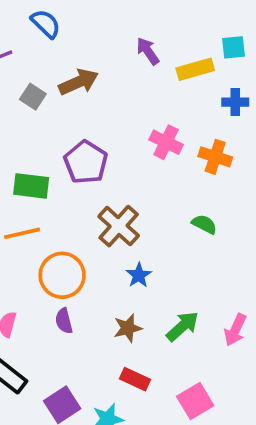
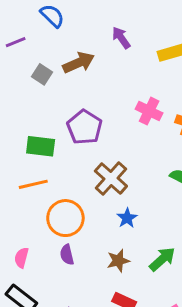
purple arrow: (148, 51) -> (121, 38), moved

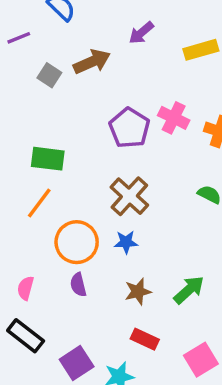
purple arrow: (121, 38) -> (141, 33), turned -95
purple pentagon: (85, 127) -> (129, 128), moved
orange line: (33, 184) -> (39, 203), turned -40
blue star: (127, 218) -> (126, 242), moved, turned 30

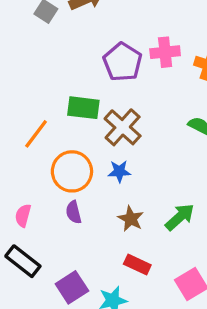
pink cross: (174, 118) -> (165, 52), turned -32
green rectangle: (48, 159) -> (83, 108), moved
brown star: (138, 292) -> (131, 219), turned -30

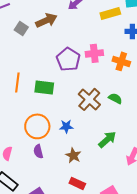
brown cross: (123, 127) -> (89, 99), moved
orange line: (36, 134) -> (17, 82), moved, turned -30
green arrow: (180, 217) -> (107, 139), moved

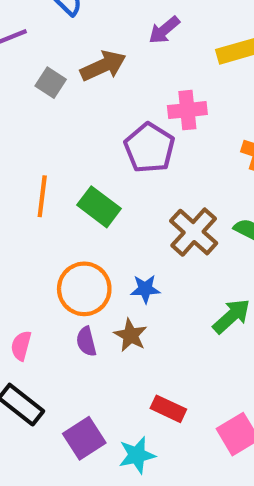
pink cross: (94, 53) -> (187, 110), moved
green rectangle: (44, 87) -> (99, 207), turned 30
brown star: (73, 155) -> (131, 335), moved

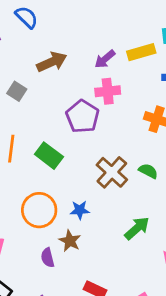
purple arrow: (164, 30) -> (105, 59), moved
gray square: (51, 83) -> (17, 91), moved
purple semicircle: (86, 341) -> (48, 258), moved

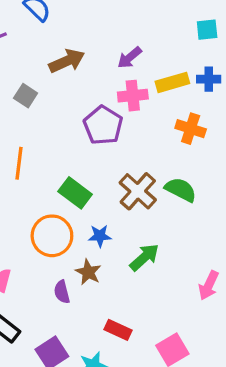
yellow rectangle: (141, 52) -> (172, 82), moved
green rectangle: (49, 156) -> (75, 193), moved
green semicircle: (148, 171) -> (181, 190), size x1.4
green arrow: (137, 228) -> (144, 257), moved

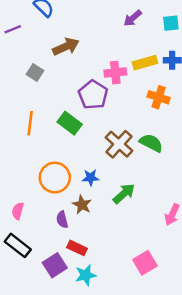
purple arrow: (129, 58) -> (133, 18), moved
green rectangle: (75, 193) -> (70, 123), moved
red rectangle: (118, 330) -> (77, 248), moved

